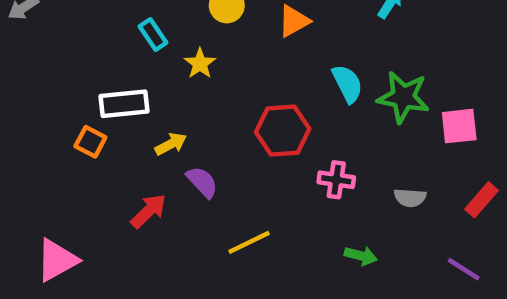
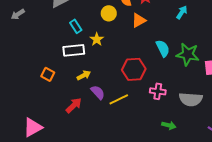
white rectangle: (124, 104) -> (74, 50), moved
gray semicircle: (410, 198) -> (191, 99), size x1.6
yellow line: (249, 242) -> (119, 99), moved

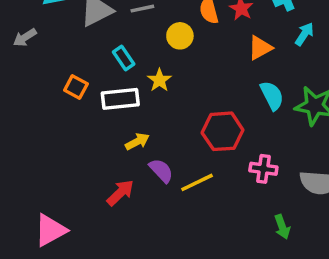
orange triangle: (139, 20) -> (260, 48), moved
orange square: (48, 74) -> (76, 87), moved
green arrow: (169, 125) -> (282, 227), turned 56

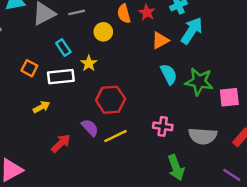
cyan arrow: (304, 34) -> (192, 31), size x1.6
red hexagon: (223, 131) -> (111, 100), moved
yellow arrow: (137, 142) -> (41, 107), moved
green arrow: (282, 227) -> (176, 168), size x1.5

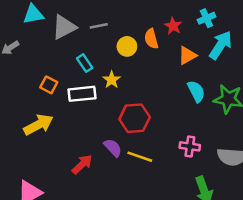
orange semicircle: (124, 14) -> (151, 39), moved
yellow arrow: (41, 107) -> (38, 125), moved, size x1.6
yellow line: (115, 136) -> (140, 157), turned 45

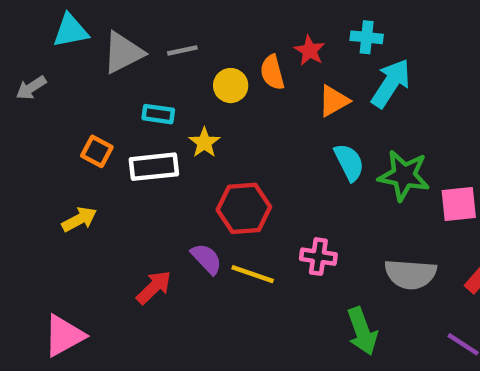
cyan cross: (206, 18) -> (367, 37), turned 30
cyan rectangle: (85, 63) -> (158, 114), turned -48
yellow arrow: (38, 125) -> (79, 219), size x0.7
pink cross: (190, 146) -> (318, 257), moved

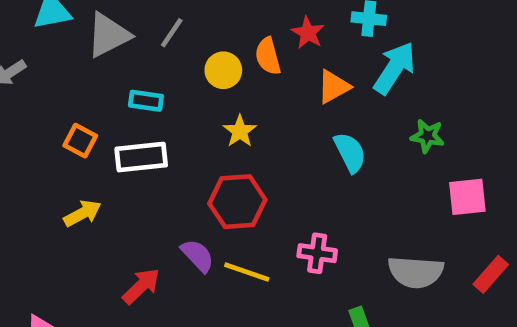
gray line: (182, 50) -> (172, 33), turned -44
yellow star: (204, 143) -> (240, 131), moved
green star: (404, 175) -> (427, 136), moved, size x0.6
yellow arrow: (79, 219) -> (83, 213), moved

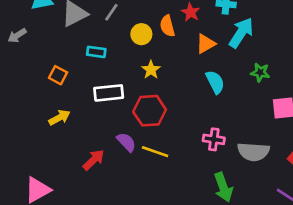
white rectangle: (141, 157) -> (109, 93), moved
pink cross: (317, 253) -> (214, 139), moved

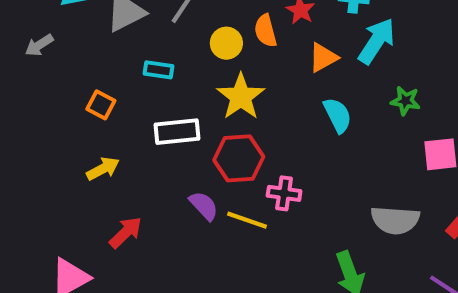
yellow star: (151, 70) -> (241, 97), size x1.6
pink cross: (214, 139) -> (284, 193), moved
red arrow: (94, 160) -> (126, 232), moved

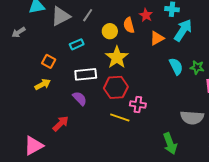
cyan rectangle: (158, 70) -> (77, 44), turned -32
green star: (405, 101) -> (197, 67), moved
cyan semicircle: (338, 115) -> (176, 66), moved
yellow arrow: (103, 169) -> (43, 84), moved
purple semicircle: (204, 206) -> (80, 98), moved

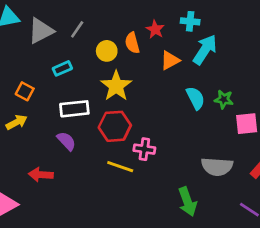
red arrow: (61, 124) -> (41, 175), turned -132

